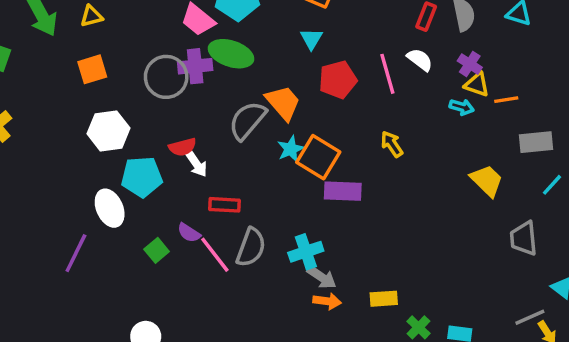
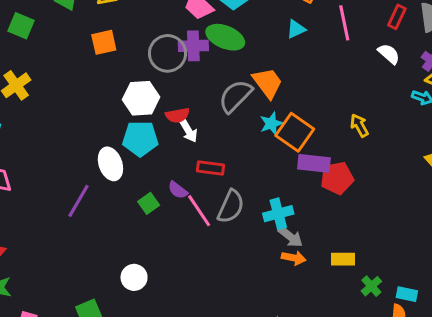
cyan triangle: (311, 39) -> (296, 29), turned 30
pink line: (387, 74) -> (344, 23), moved
red pentagon: (338, 80) -> (337, 178), moved
white hexagon: (109, 131) -> (141, 98), moved

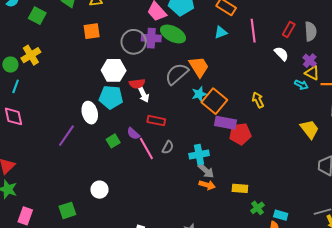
gray semicircle: (231, 206) -> (168, 147), size x0.6

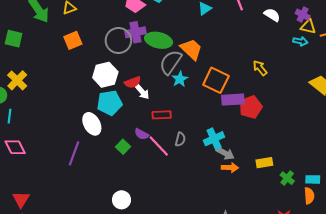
green ellipse: (173, 34) -> (159, 40), moved
cyan star: (199, 94) -> (180, 79), moved

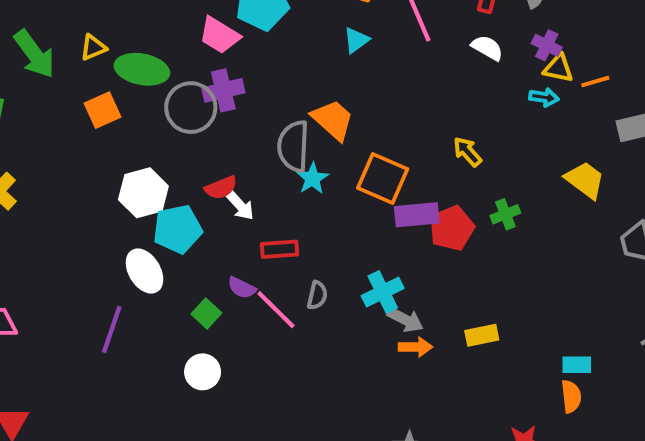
green ellipse: (159, 40) -> (142, 69), moved
gray semicircle: (171, 62) -> (293, 146), turned -30
white hexagon: (105, 75) -> (143, 193), moved
green cross: (287, 178) -> (505, 214), moved, turned 32
white circle: (121, 200) -> (203, 372), moved

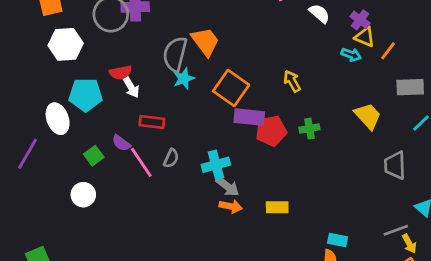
orange line: (595, 82) -> (388, 51), turned -48
white hexagon: (143, 193) -> (66, 44), moved

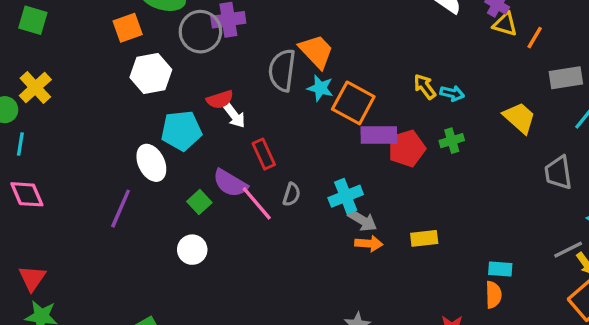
cyan arrow: (351, 55) -> (452, 93), moved
cyan star: (184, 79) -> (320, 88), moved, turned -30
red rectangle: (152, 122) -> (264, 154), turned 65
purple semicircle: (121, 143) -> (230, 183), size x1.5

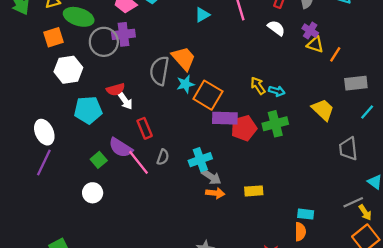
cyan star: (320, 88) -> (185, 84), turned -30
green cross: (452, 141) -> (275, 124), size x1.5
white ellipse: (151, 163) -> (44, 132), moved

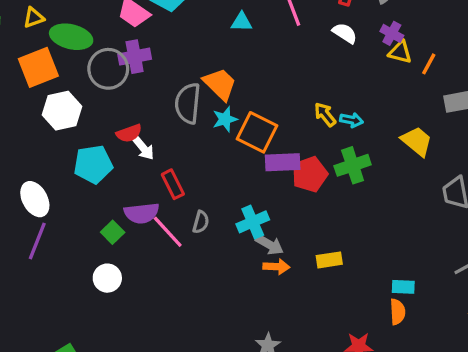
cyan triangle: (202, 15) -> (242, 22), turned 35
orange square: (53, 37) -> (38, 67), size x1.4
purple semicircle: (121, 148) -> (142, 213), turned -35

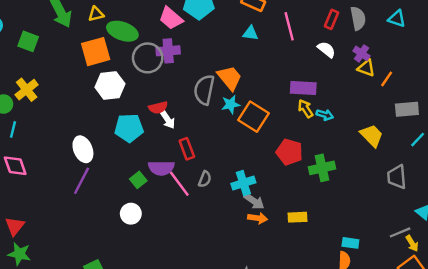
purple rectangle: (283, 162) -> (303, 88), moved
green cross: (353, 165) -> (322, 168), moved
red pentagon: (310, 174) -> (289, 152), turned 30

